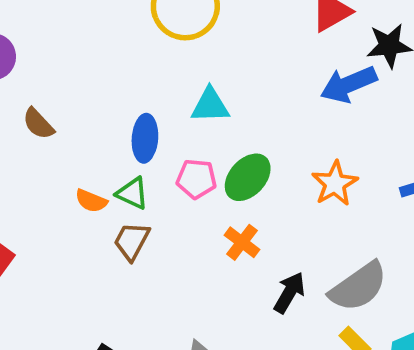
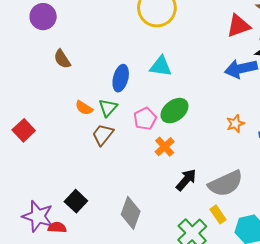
pink pentagon: (196, 179) -> (145, 119), moved, turned 30
orange star: (335, 184) -> (235, 124), moved, size x0.7
green triangle: (132, 193) -> (108, 108), turned 36

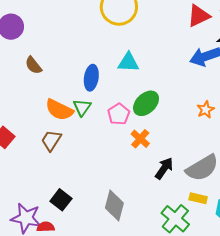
orange semicircle: (84, 108) -> (59, 110), size x1.6
brown trapezoid: (103, 135) -> (51, 140), moved
yellow rectangle: (218, 214) -> (198, 198), turned -36

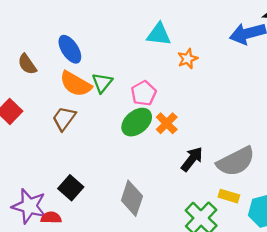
brown semicircle: (33, 65) -> (27, 64), moved
blue ellipse: (91, 78) -> (70, 49), moved, turned -45
green ellipse: (146, 103) -> (137, 122), moved
orange star: (206, 110) -> (188, 59), moved

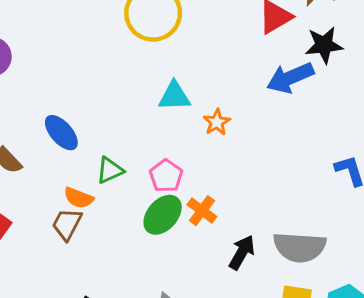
green triangle: (102, 83) -> (110, 170), turned 35
orange semicircle: (76, 84) -> (79, 198), moved, size x0.7
gray semicircle: (236, 161) -> (300, 247), turned 39

